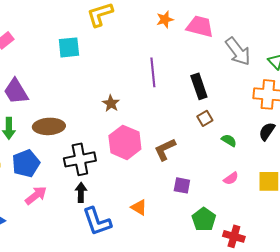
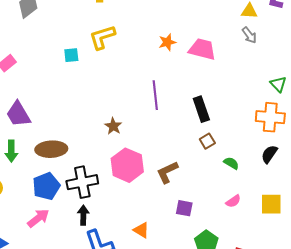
cyan square: (69, 47) -> (71, 55), moved, size x0.7
gray arrow: (238, 51) -> (249, 35), moved, size x0.6
blue pentagon: (26, 163) -> (46, 186), moved

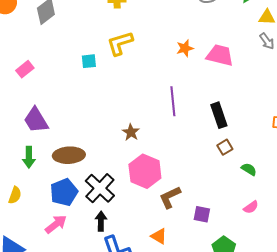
brown L-shape: (167, 172) -> (170, 197), moved
black cross: (82, 182) -> (100, 188), turned -36

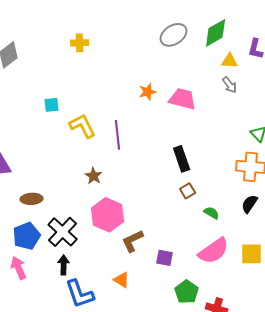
yellow L-shape: (120, 43) -> (83, 126), moved, turned 80
purple line: (173, 101) -> (118, 135), moved
brown ellipse: (69, 155) -> (32, 199), size x0.7
pink semicircle: (251, 207) -> (214, 251), size x2.0
pink arrow: (56, 224) -> (19, 268), turned -75

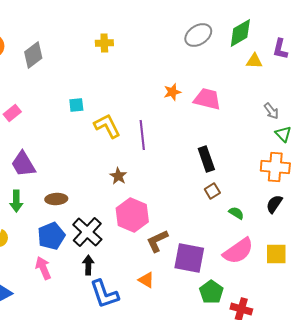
gray arrow: (230, 85) -> (271, 111), moved
purple square: (165, 258) -> (189, 258), size x1.8

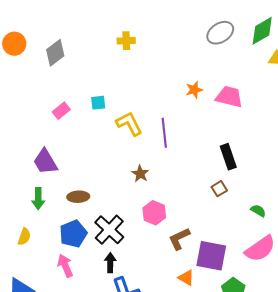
pink rectangle: (12, 113) -> (61, 111), moved
brown square: (212, 191) -> (219, 189), moved
pink hexagon: (132, 215) -> (154, 213), size x0.7
orange triangle: (146, 280) -> (186, 278), moved

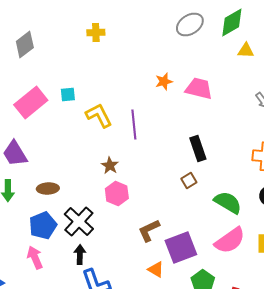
pink rectangle: (61, 111) -> (31, 102), size x1.8
green semicircle: (258, 211) -> (228, 202), size x1.8
pink hexagon: (154, 213) -> (117, 194), moved
purple square: (211, 256) -> (181, 248), turned -32

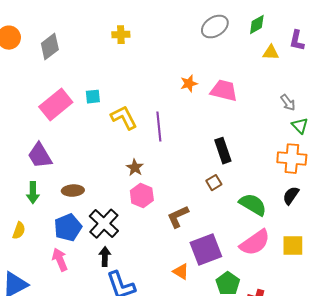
green diamond: (232, 22) -> (257, 25), size x0.7
brown L-shape: (149, 230) -> (178, 217), moved

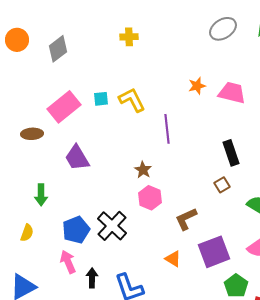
yellow L-shape: (124, 118) -> (132, 100), moved
purple trapezoid: (40, 156) -> (77, 158), moved
brown ellipse: (73, 191) -> (32, 134), moved
black arrow: (105, 257) -> (92, 278), moved
orange triangle: (181, 272) -> (173, 259), moved

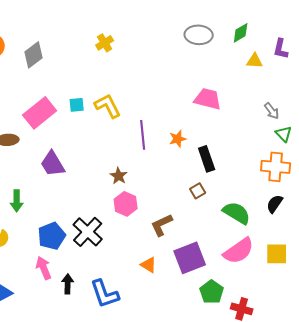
gray ellipse: (223, 29) -> (199, 35), turned 36
yellow cross: (129, 37) -> (105, 43), turned -30
orange star: (197, 86) -> (178, 139), moved

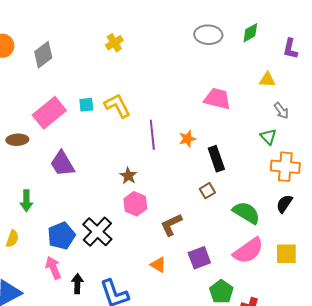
yellow triangle: (255, 61) -> (267, 80), moved
green triangle: (284, 134) -> (268, 137), moved
purple square: (190, 258) -> (199, 258), size x0.7

